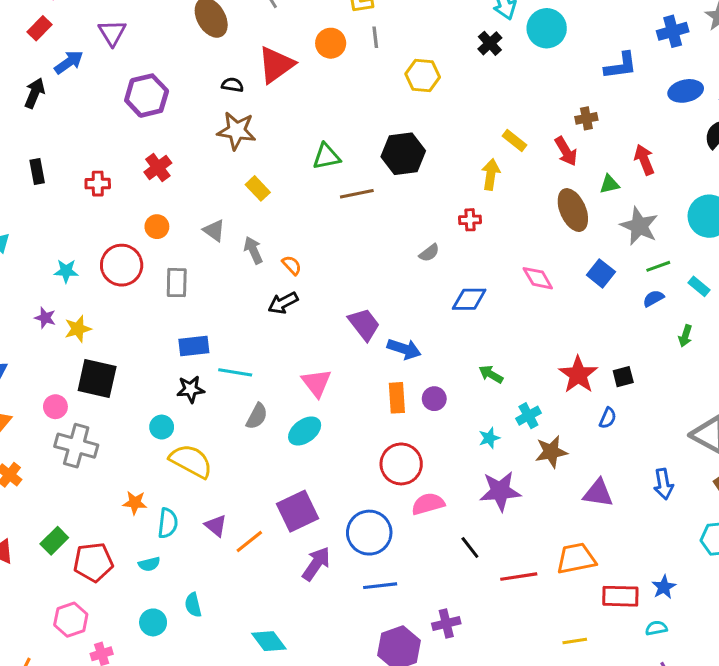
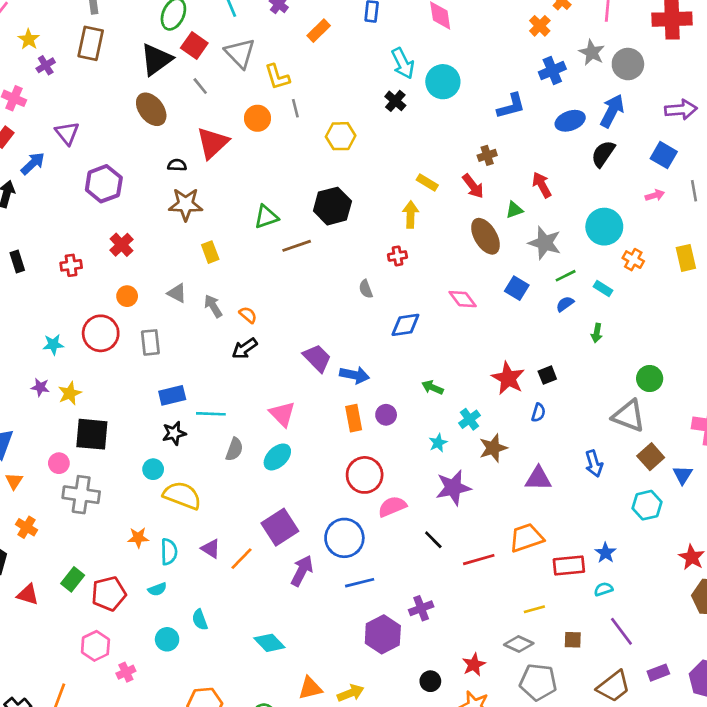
yellow rectangle: (258, 188) -> (210, 252), turned 30
gray semicircle: (429, 253) -> (366, 289), turned 114

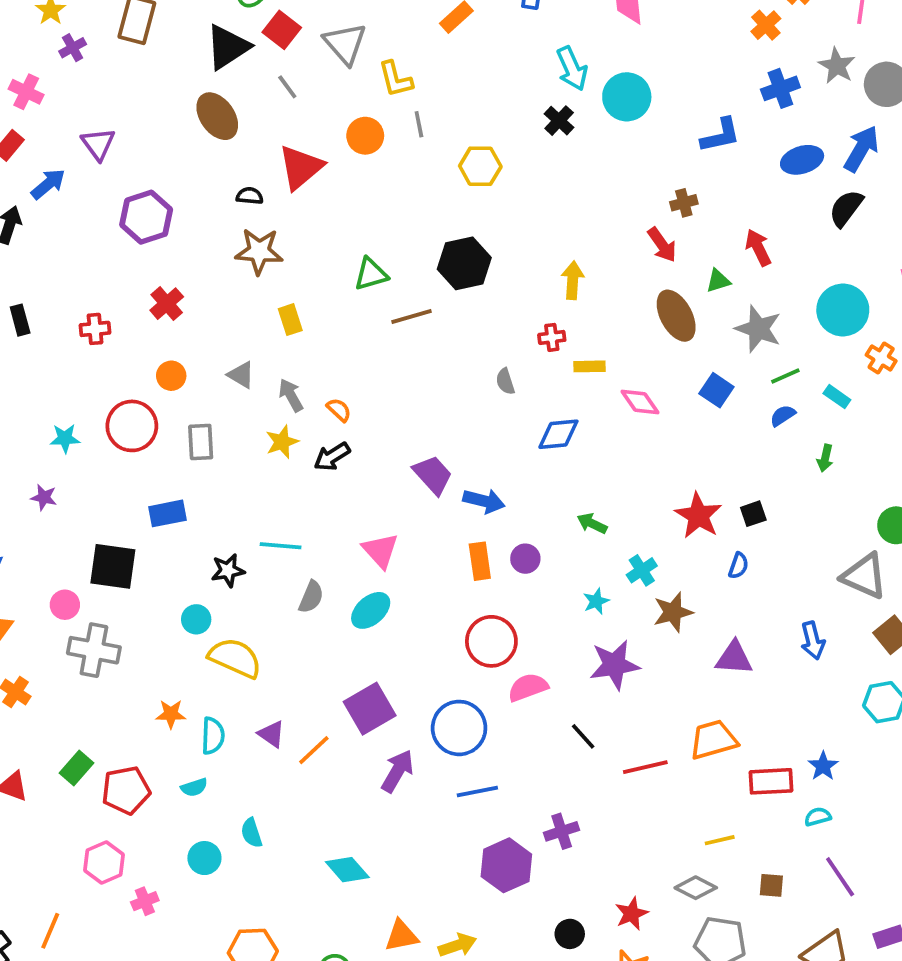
yellow rectangle: (427, 182) -> (589, 366), moved, turned -35
yellow star: (70, 393) -> (282, 442), moved
blue rectangle: (172, 395) -> (167, 513), moved

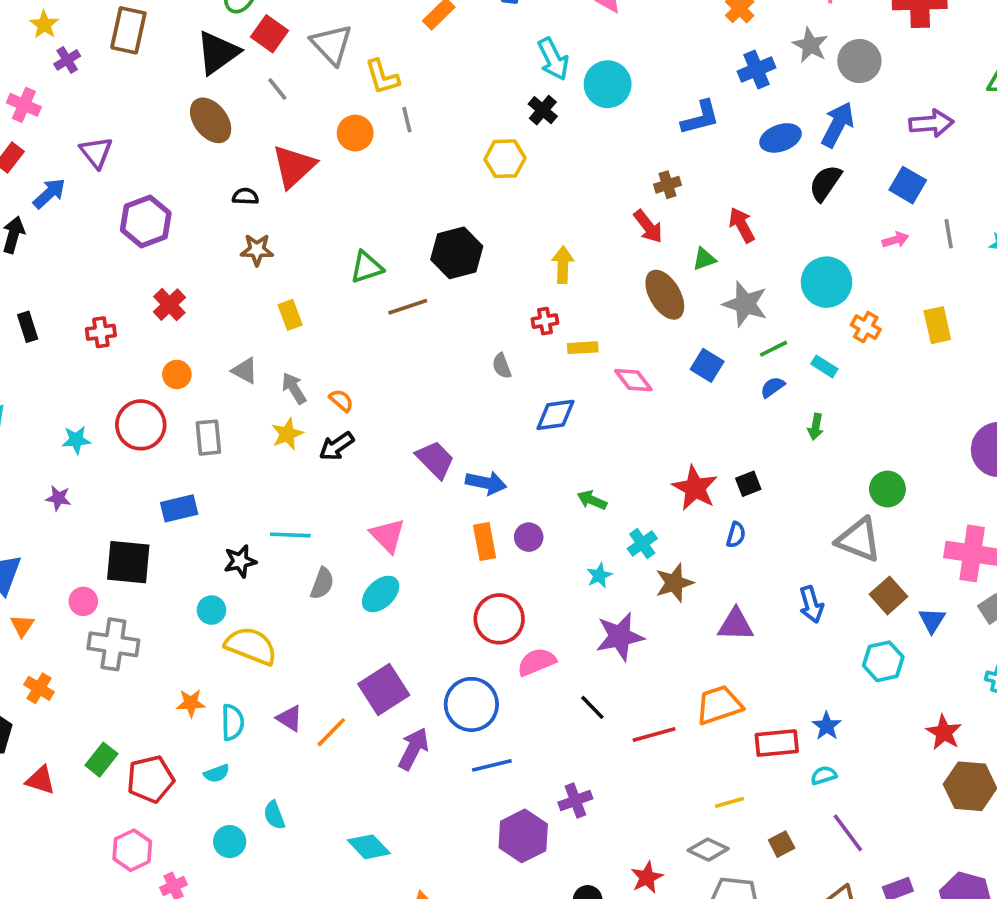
yellow hexagon: (480, 166) -> (505, 159), moved
brown star: (259, 251) -> (257, 250), size x0.7
brown square: (771, 885) -> (782, 844), turned -30

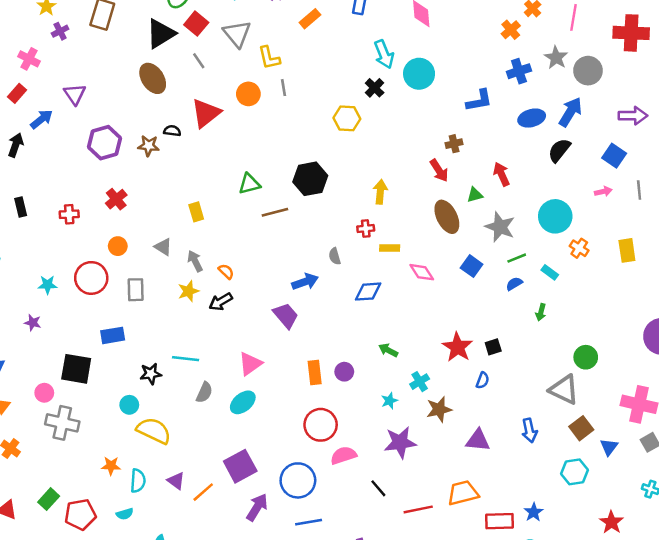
brown star: (257, 250) -> (149, 146), moved
blue arrow: (486, 483) -> (305, 282), moved, turned -35
pink triangle: (387, 535) -> (250, 364), turned 35

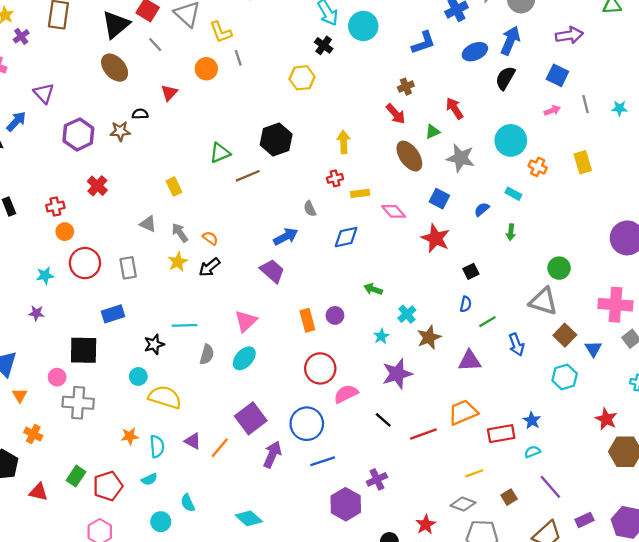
red triangle: (206, 113) -> (169, 93), size x0.6
orange circle: (118, 246) -> (65, 232), moved
green line: (517, 258) -> (487, 322), moved
red star: (457, 347) -> (436, 238), moved

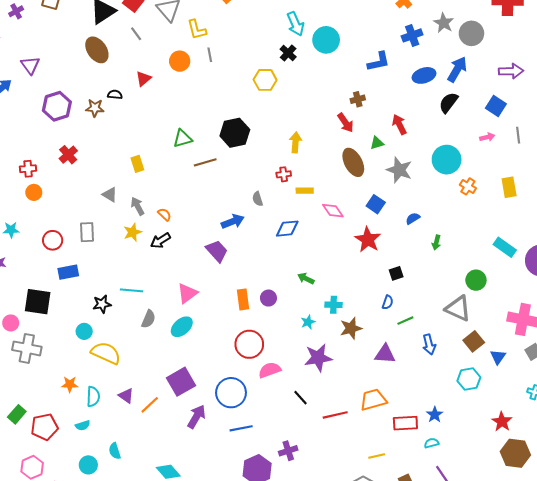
cyan rectangle: (513, 194) -> (505, 247), moved, size x1.5
red circle: (85, 263) -> (53, 240), moved, size x0.7
cyan cross: (407, 314) -> (334, 305), turned 35

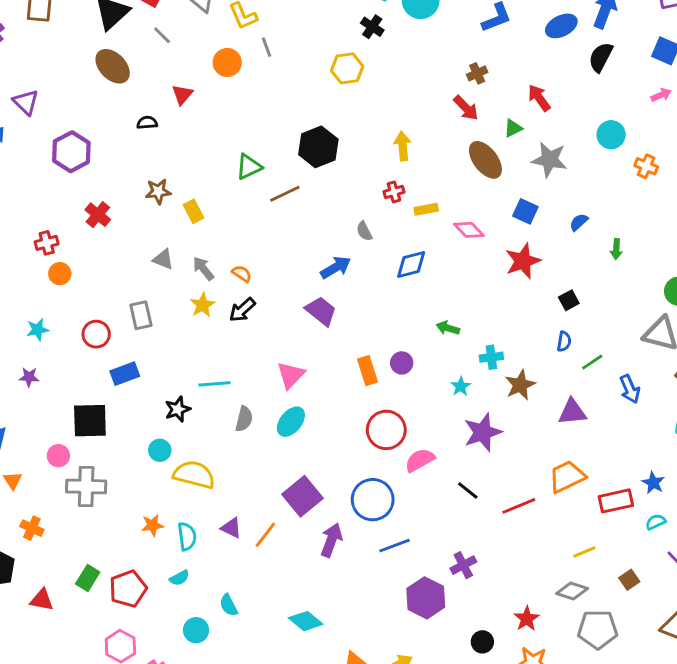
brown star: (95, 108) -> (158, 191), moved
cyan circle: (447, 160) -> (611, 135), size x0.7
red star: (368, 240) -> (523, 261), turned 30

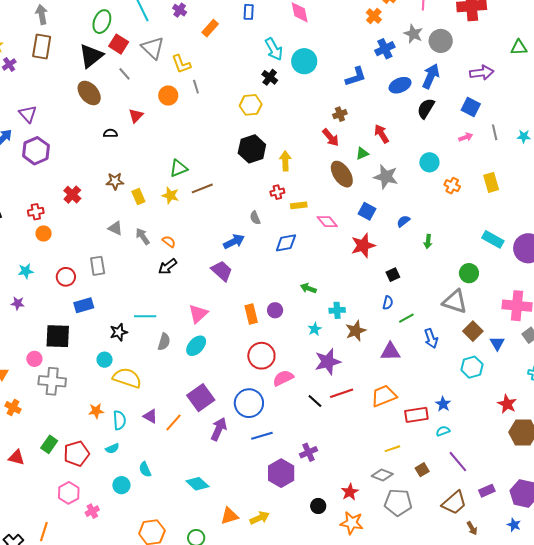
black hexagon: (318, 147) -> (252, 149), moved
purple hexagon: (71, 152) -> (36, 151), moved
yellow star: (203, 305) -> (170, 195), moved, turned -30
red line: (519, 506) -> (342, 393), moved

